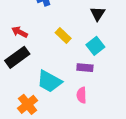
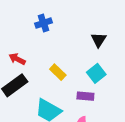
yellow rectangle: (63, 35) -> (58, 72), moved

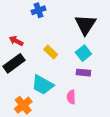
black triangle: (99, 40) -> (85, 25), size x1.6
purple rectangle: (85, 96) -> (83, 73), moved

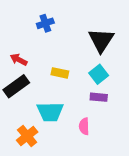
yellow rectangle: (51, 52) -> (60, 73), turned -32
cyan trapezoid: (43, 85) -> (50, 112), turned -30

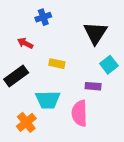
red arrow: (19, 60) -> (25, 43), moved
cyan square: (99, 74) -> (109, 65), moved
pink semicircle: (84, 126) -> (80, 113), size x1.6

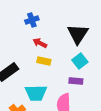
red arrow: (25, 43) -> (40, 43), moved
cyan square: (109, 65) -> (80, 61), moved

